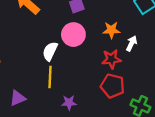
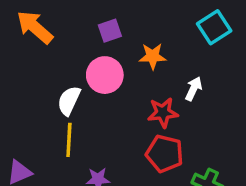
orange star: (111, 30) -> (153, 56), moved

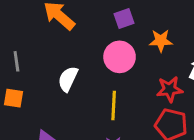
white semicircle: (69, 101) -> (68, 79), moved
yellow line: (69, 140) -> (114, 105), moved

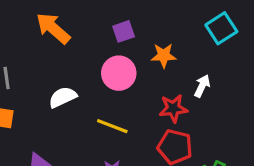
white semicircle: (68, 79) -> (63, 97), turned 40
yellow line: (114, 105) -> (112, 126), turned -72

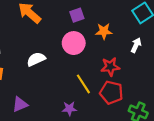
white arrow: (202, 86) -> (136, 45), moved
yellow line: (112, 126) -> (83, 84), moved, turned 36

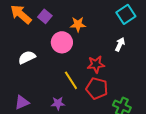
purple square: (77, 15) -> (45, 16), moved, turned -32
orange star: (104, 31) -> (78, 24), moved
purple triangle: (20, 104) -> (22, 102), moved

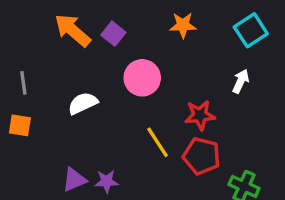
orange star: (78, 24) -> (183, 25), moved
purple star: (58, 103) -> (107, 181), moved

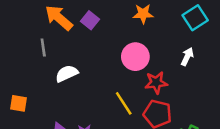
pink circle: (142, 78) -> (135, 57), moved
gray line: (23, 83) -> (43, 48), moved
orange square: (20, 125) -> (19, 103), moved

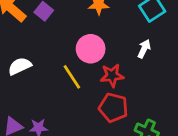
yellow line: (124, 103) -> (72, 77), moved

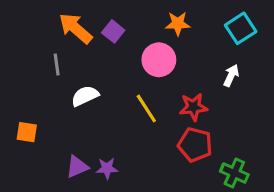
pink circle: (91, 49) -> (159, 60), moved

